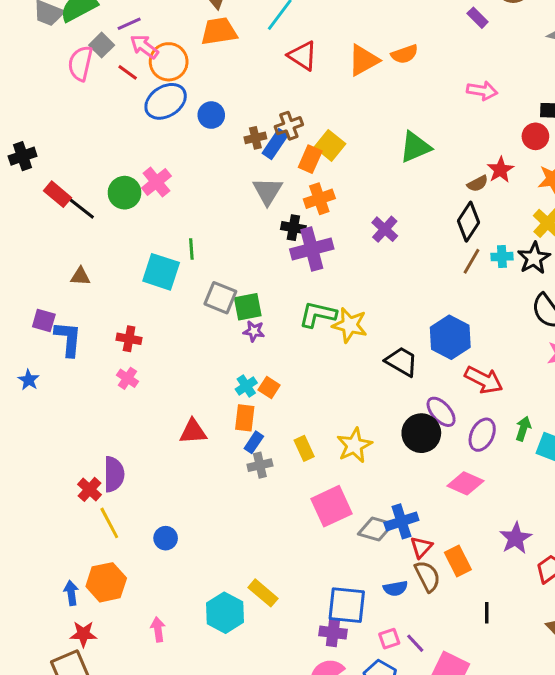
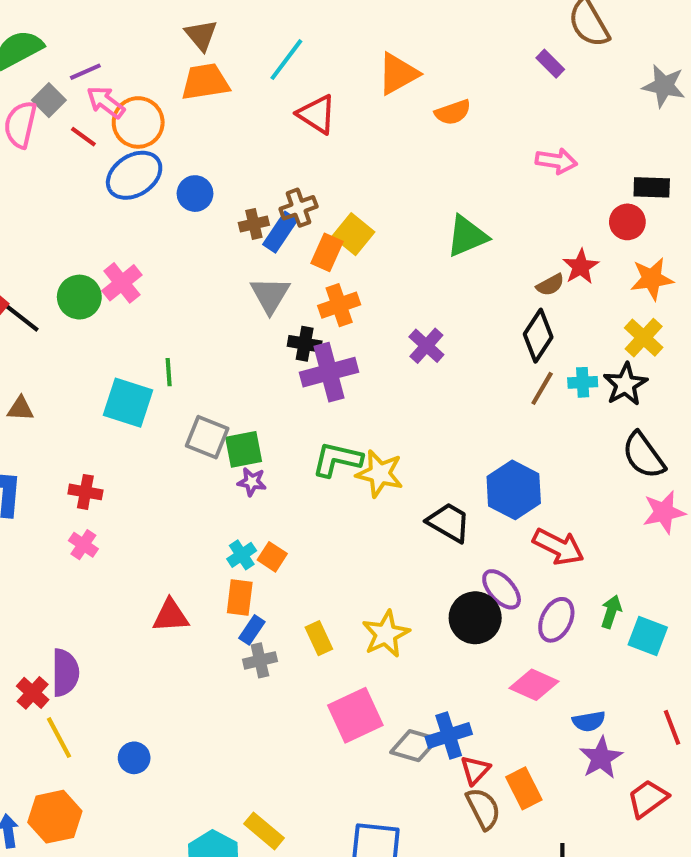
orange triangle: (363, 60) -> (398, 74), moved
blue semicircle: (395, 588) -> (589, 721), moved

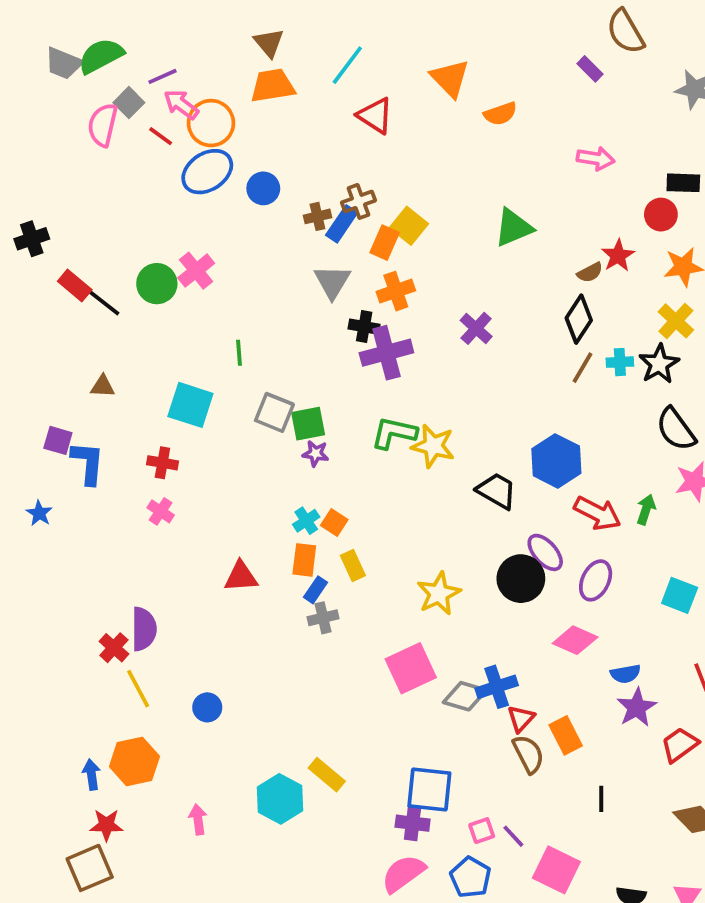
orange triangle: (398, 74) -> (450, 78), turned -45
cyan square: (128, 403) -> (190, 405), moved
green arrow: (611, 612) -> (646, 510), moved
yellow rectangle: (319, 638) -> (353, 566), moved

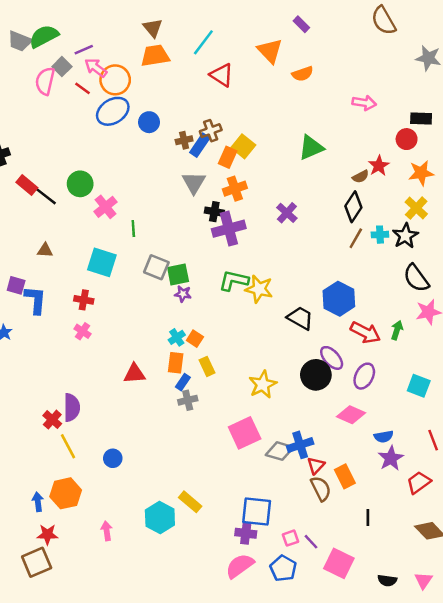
purple rectangle: (590, 69) -> (301, 24), moved
pink cross: (196, 271) -> (105, 207), moved

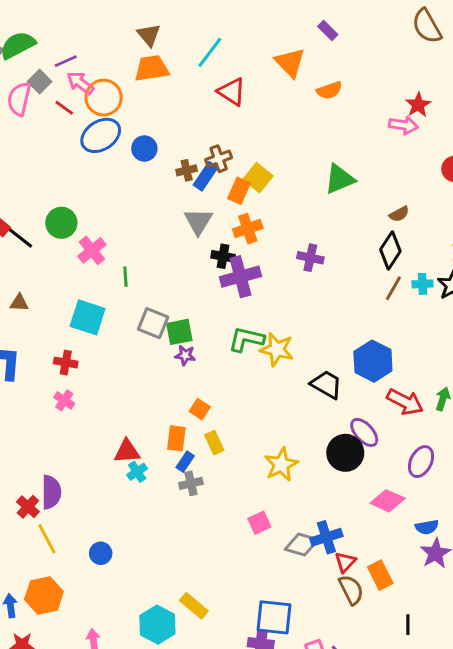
red star: (379, 166) -> (418, 105), moved
purple cross: (287, 213) -> (310, 258), turned -30
cyan cross: (177, 337) -> (137, 472), moved
purple ellipse: (364, 376) -> (421, 462), moved
pink square: (245, 433) -> (259, 523), size x0.6

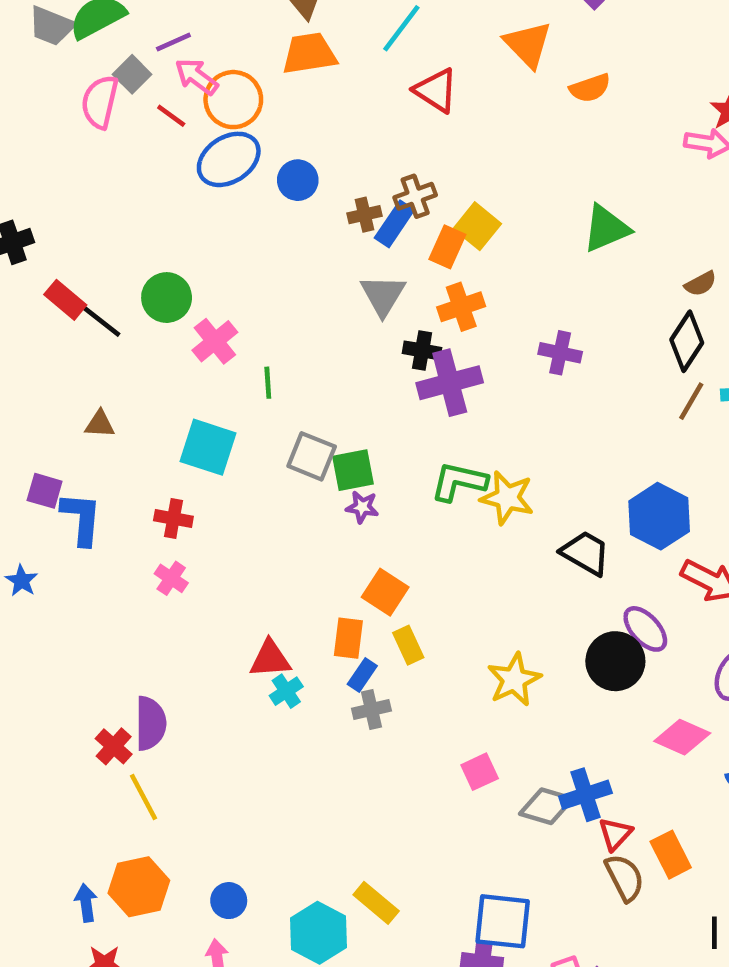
orange square: (200, 409) -> (385, 592), size x1.4
blue circle: (101, 553) -> (229, 901), moved

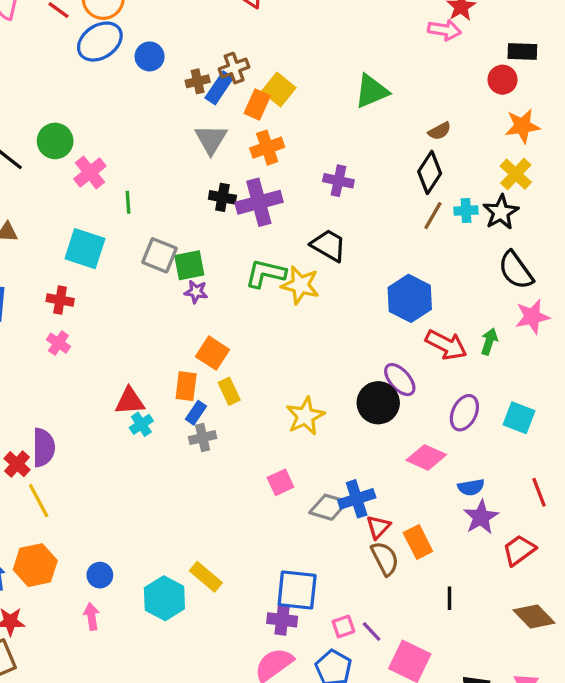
black cross: (422, 350) -> (222, 197), moved
black trapezoid: (585, 553) -> (329, 245), moved

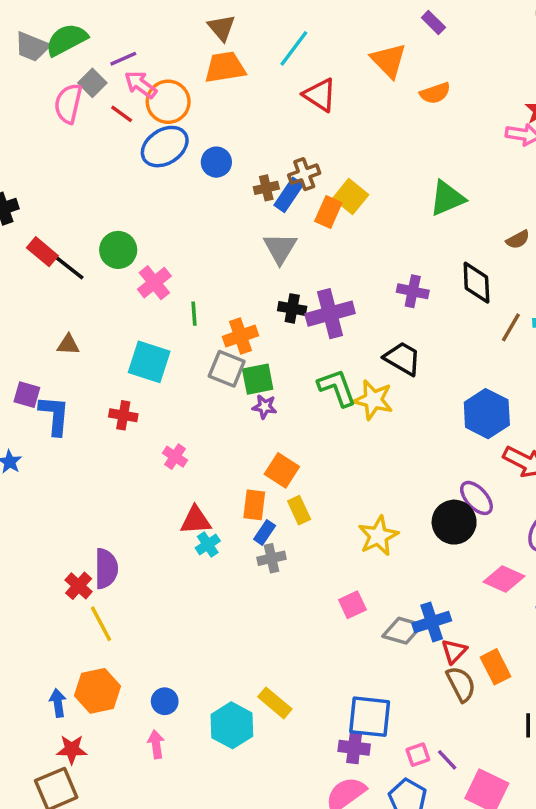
orange cross: (267, 148) -> (240, 336), moved
black diamond: (430, 172) -> (476, 283), moved, turned -36
green L-shape: (266, 274) -> (337, 388), turned 57
pink cross: (58, 343) -> (175, 457), moved

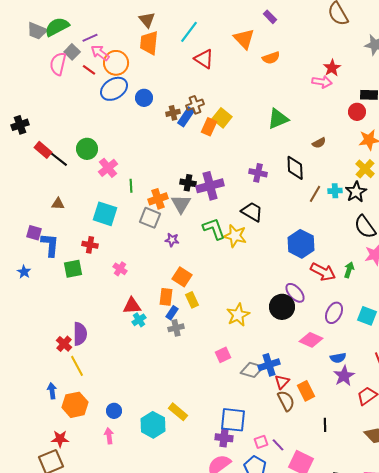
orange trapezoid: (225, 67) -> (149, 43), turned -75
gray triangle: (280, 248) -> (181, 204), moved
green square: (258, 379) -> (73, 269), moved
blue arrow: (58, 703) -> (52, 391), moved

